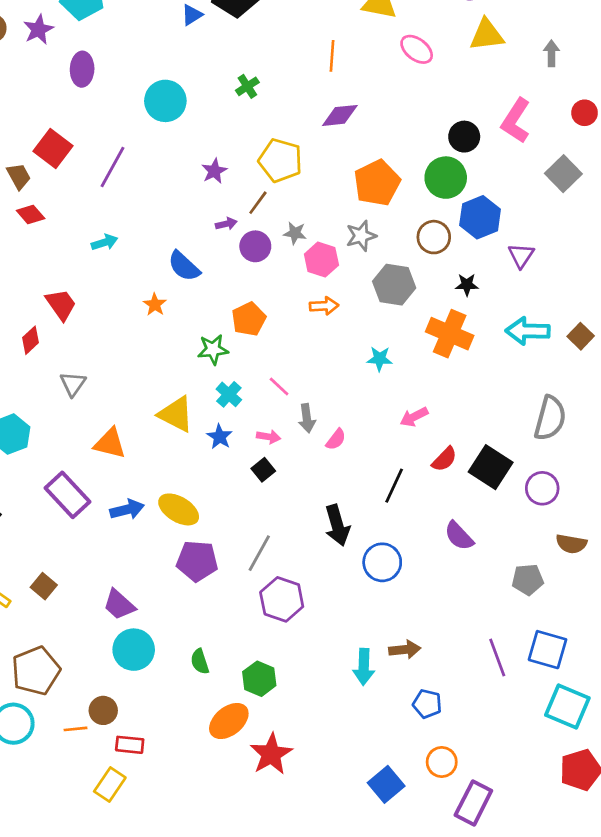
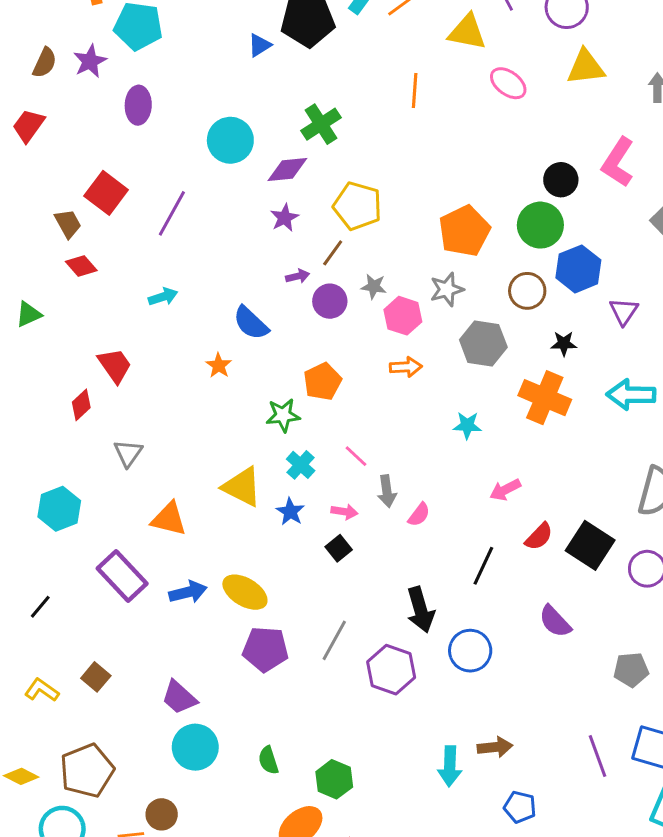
green cross: (247, 86) -> (321, 124), size x1.5
purple diamond: (340, 115) -> (287, 169), moved
purple hexagon: (282, 599) -> (391, 670), moved

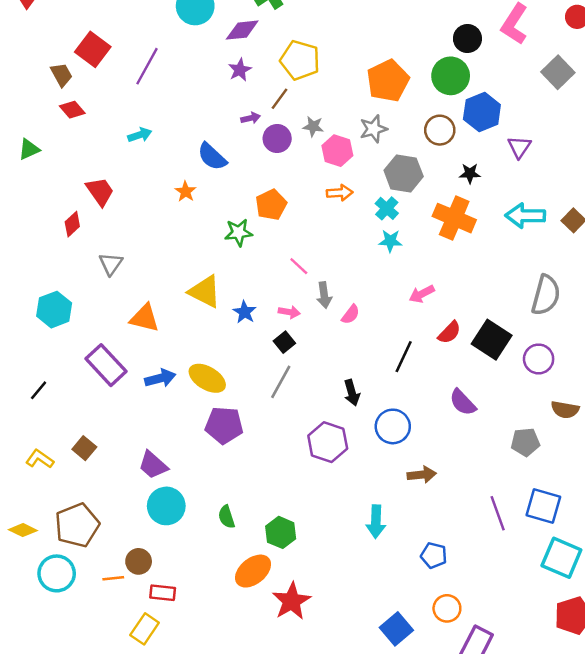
cyan cross: (301, 465) -> (387, 208), moved
black arrow: (420, 610) -> (352, 393), size x0.7
gray line: (334, 640) -> (281, 382), moved
brown arrow: (495, 747) -> (422, 475), moved

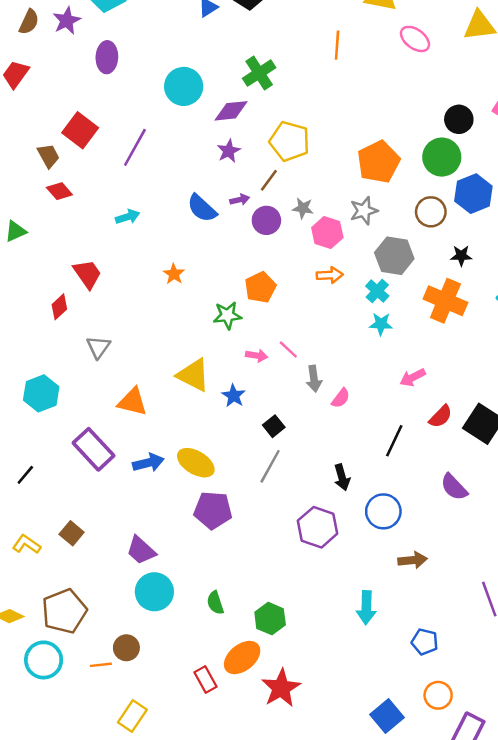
blue semicircle: (212, 157) -> (202, 208), moved
pink arrow: (289, 312) -> (257, 356), moved
red rectangle: (163, 593) -> (206, 679), moved, turned 55

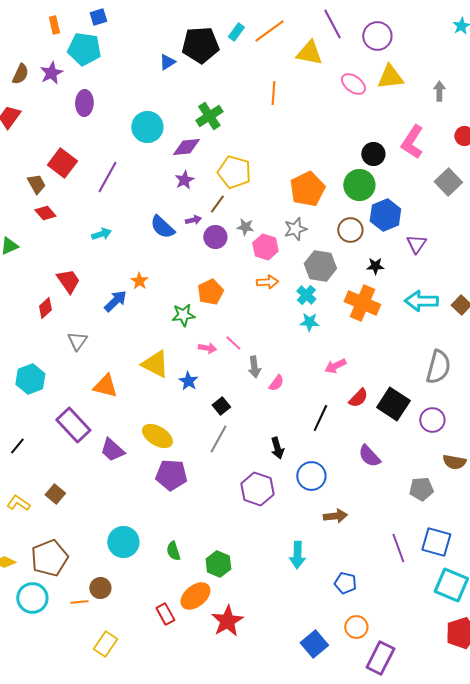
pink ellipse: (415, 39) -> (353, 84), moved
blue arrow: (148, 463) -> (115, 301), moved, turned -30
purple trapezoid: (141, 550) -> (112, 450), moved

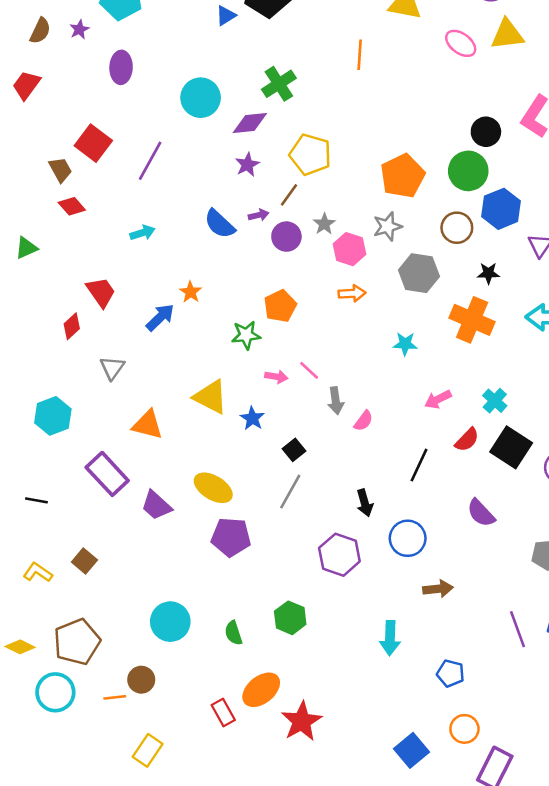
purple star: (51, 73) -> (79, 29), size x0.7
gray star: (245, 227) -> (324, 224), turned 30
cyan cross: (306, 295) -> (495, 401), moved
black line: (17, 446) -> (36, 500), turned 60
green hexagon: (218, 564) -> (290, 618), moved

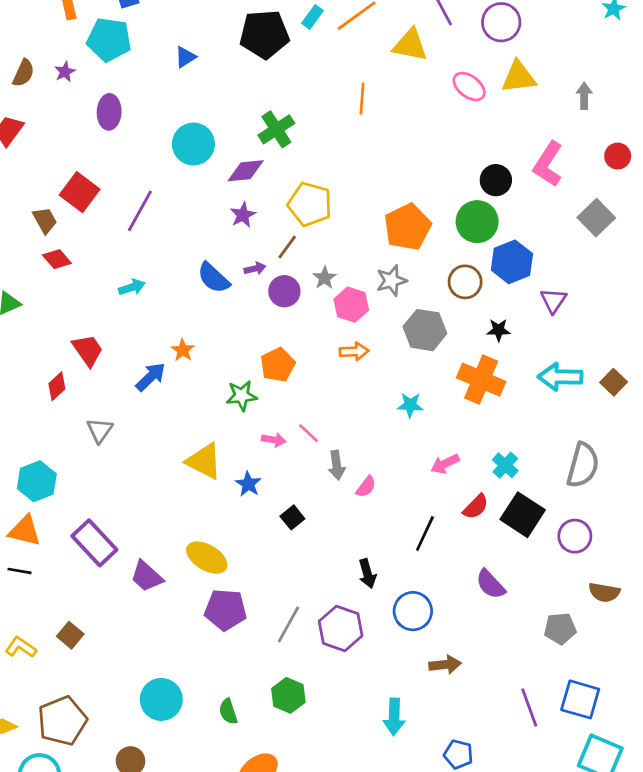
blue triangle: (226, 16) -> (185, 57), moved
orange triangle: (148, 425) -> (25, 531), moved
gray line: (290, 492) -> (288, 624), moved

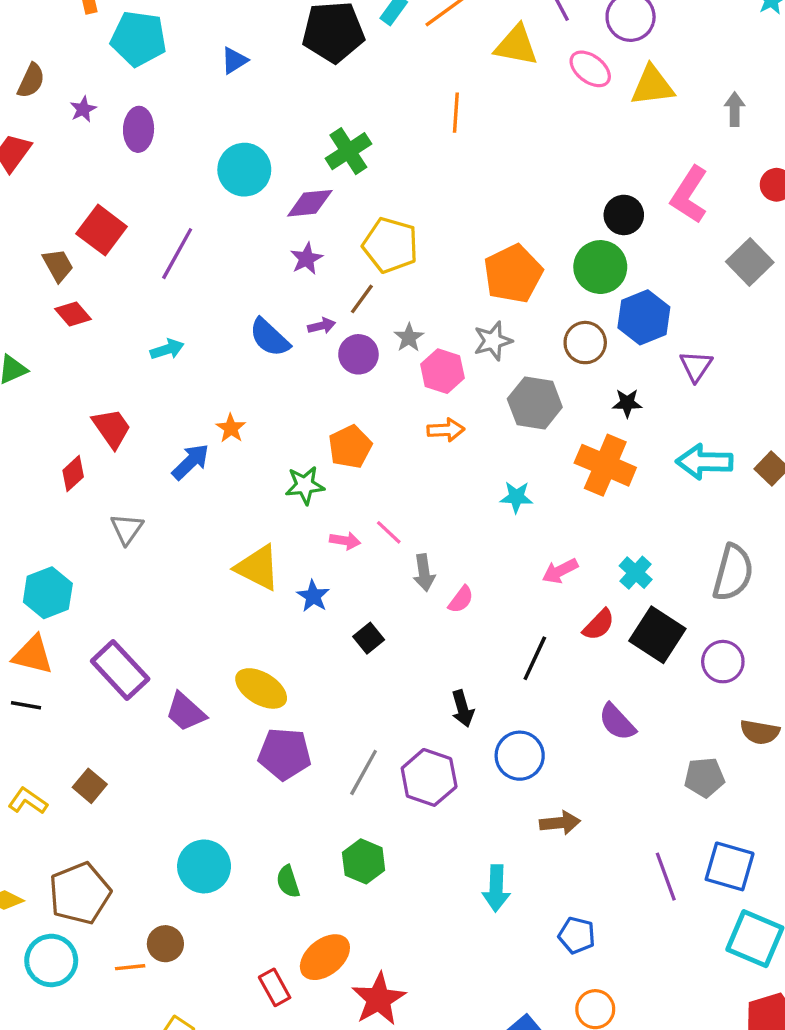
purple star: (65, 72) -> (83, 109), moved
pink ellipse: (469, 86) -> (590, 69), moved

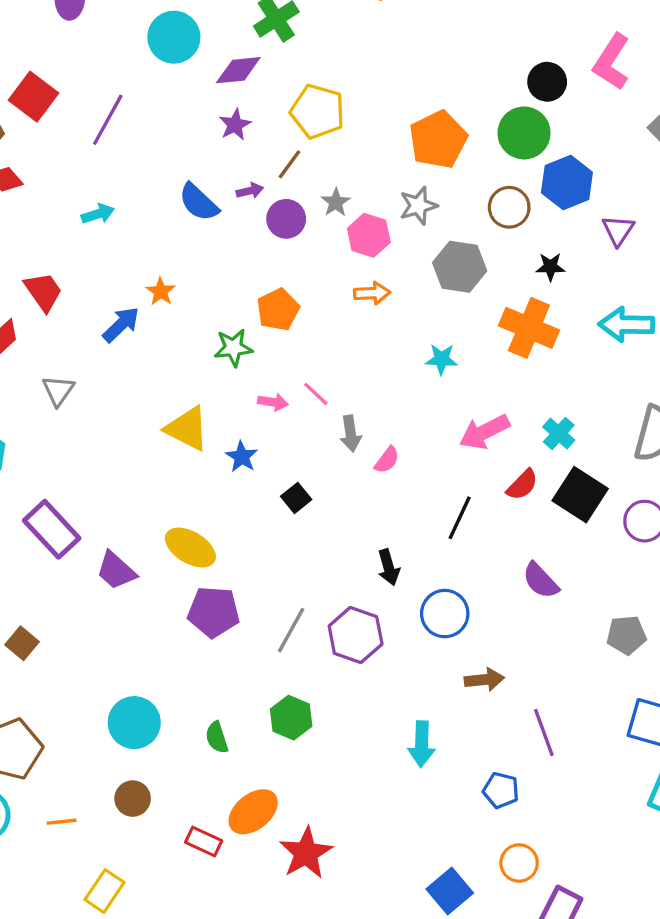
pink arrow: (560, 571) -> (484, 432), size x1.4
purple line: (666, 877) -> (544, 732), moved
brown circle: (165, 944) -> (133, 799), moved
red rectangle: (275, 987) -> (204, 841), turned -36

